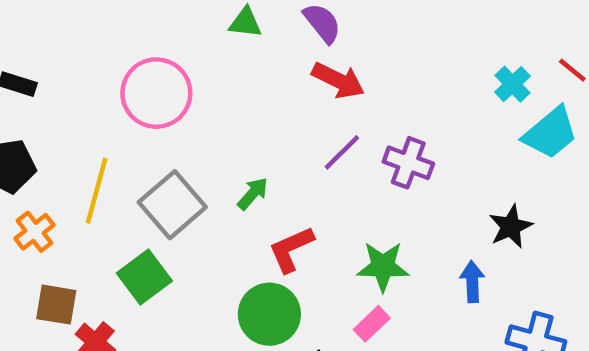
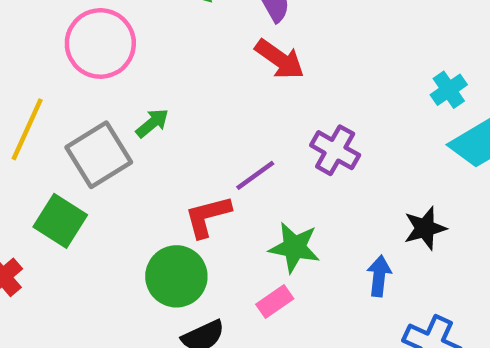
purple line: (342, 152) -> (255, 175), moved
green arrow: (253, 194) -> (152, 123), moved
green square: (144, 277) -> (60, 221), turned -30

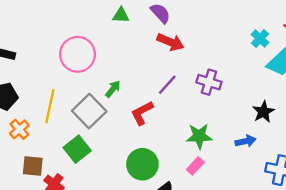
purple line: (255, 175) -> (167, 85), moved
red L-shape: (208, 216) -> (142, 113), moved
green square: (60, 221) -> (77, 149), turned 32
blue arrow: (379, 276) -> (246, 141), turned 84

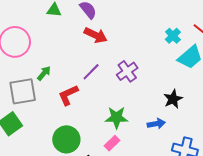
purple cross: (209, 82) -> (127, 71), turned 35
gray square: (89, 111) -> (23, 91), turned 32

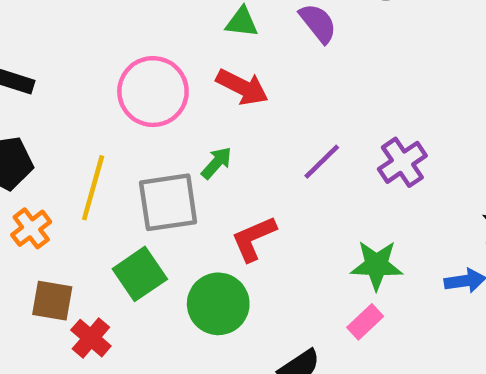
red arrow: (96, 35) -> (242, 87), moved
red L-shape: (68, 95) -> (254, 238), moved
green circle: (66, 139) -> (218, 304), moved

